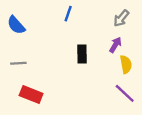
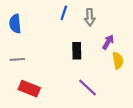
gray arrow: (121, 18) -> (90, 17), moved, turned -42
blue semicircle: (16, 25) -> (15, 24), turned 36
purple line: (125, 93) -> (88, 88), moved

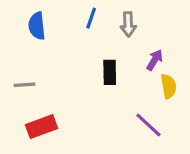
blue semicircle: (15, 24) -> (37, 26), moved
purple line: (88, 88) -> (148, 125), moved
red rectangle: (29, 89) -> (42, 127), turned -42

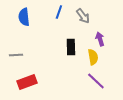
gray arrow: (128, 24) -> (83, 16), turned -35
purple arrow: (155, 60) -> (100, 39), turned -48
yellow semicircle: (169, 86) -> (93, 57), moved

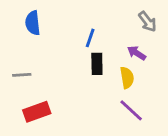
blue line: (59, 12) -> (90, 38), moved
gray arrow: (83, 16) -> (147, 22), moved
purple arrow: (100, 39) -> (137, 53), turned -40

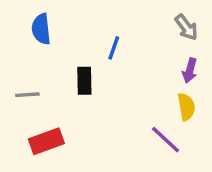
purple arrow: (137, 53) -> (190, 70), moved, turned -108
black rectangle: (97, 64) -> (84, 81), moved
yellow semicircle: (127, 78) -> (186, 107), moved

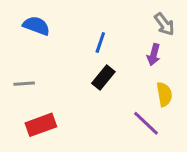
blue semicircle: (41, 29) -> (36, 26), turned 116
purple arrow: (190, 70) -> (154, 55), moved
black rectangle: (84, 81) -> (103, 78), moved, turned 40

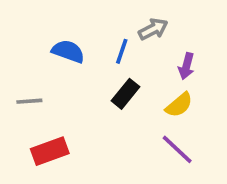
gray arrow: (164, 24) -> (153, 29), moved, turned -80
blue semicircle: (36, 26) -> (68, 51), moved
yellow semicircle: (164, 94) -> (179, 105), moved, turned 60

